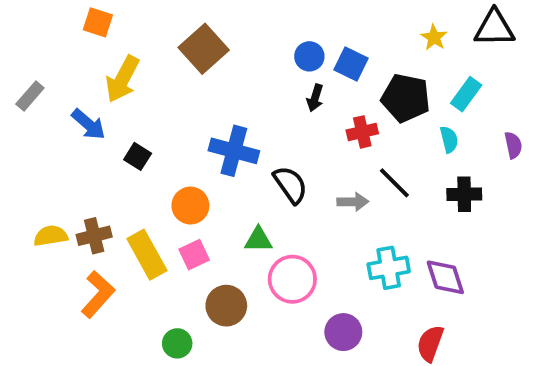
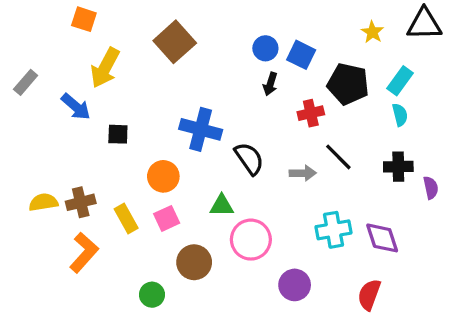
cyan semicircle: (449, 139) -> (400, 115), moved
purple semicircle: (513, 145) -> (431, 188), moved
black square: (138, 156) -> (118, 134), turned -30
yellow rectangle: (147, 255) -> (126, 218), size x0.7

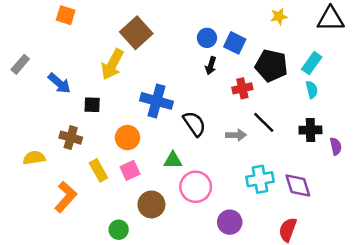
yellow star: (372, 32) -> (279, 16), moved, turned 30
yellow arrow: (105, 68) -> (112, 64), moved
brown cross: (81, 202) -> (71, 138), moved, turned 30

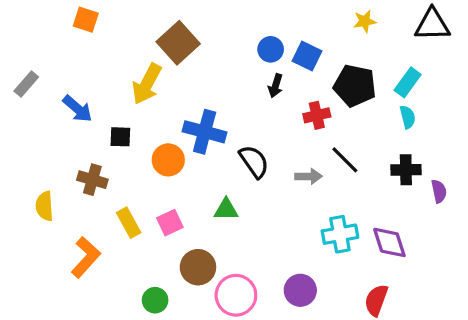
orange circle: (127, 138) -> (168, 160), moved
yellow semicircle: (34, 158) -> (44, 206), turned -85
pink circle: (196, 187) -> (236, 295), moved

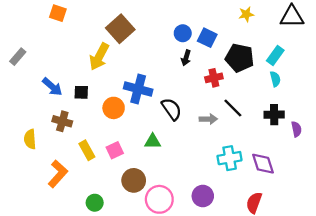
blue arrow: (77, 109) -> (52, 87), moved
green circle: (155, 300) -> (95, 203), moved

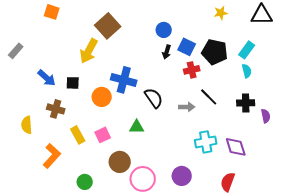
blue square: (207, 38) -> (187, 47), moved

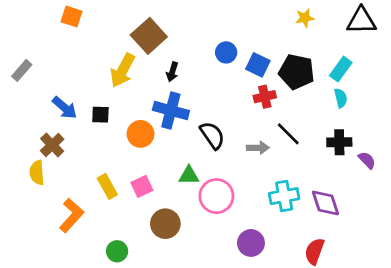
blue circle: (164, 30) -> (226, 52), moved
black arrow: (167, 52) -> (172, 72), moved
brown cross: (56, 109) -> (52, 145), moved, turned 30
purple semicircle: (266, 116) -> (367, 160), turned -32
pink circle: (143, 179) -> (216, 196), moved

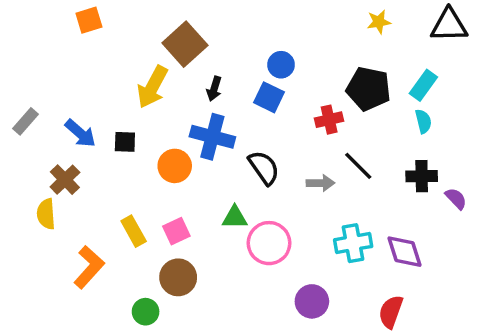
orange square: (71, 17) -> (89, 20), turned -35
blue square: (258, 65) -> (269, 97), moved
gray rectangle: (22, 70) -> (25, 121), moved
brown circle: (165, 224) -> (178, 277), moved

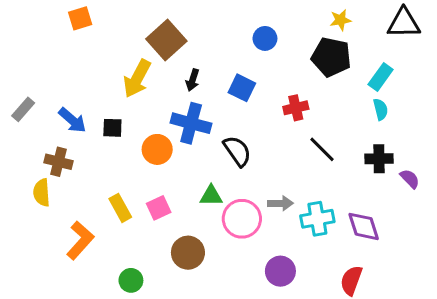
blue circle: (281, 65) -> (265, 38), moved
black pentagon: (368, 89) -> (331, 57), moved
brown cross: (65, 180) -> (59, 162), turned -32
gray arrow: (320, 183) -> (280, 203), moved
brown circle: (178, 277) -> (188, 253), moved

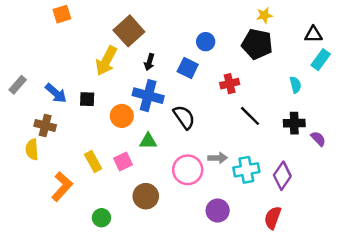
black triangle: (404, 23) -> (313, 34), moved, size x0.7
blue circle: (265, 38) -> (206, 42), moved
cyan rectangle: (381, 77) -> (321, 60), moved
green triangle: (211, 196) -> (148, 141), moved
purple diamond: (364, 226) -> (282, 176), turned 52

